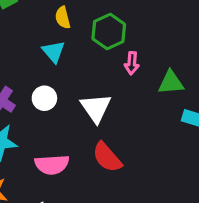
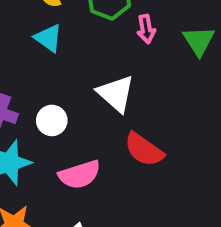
green triangle: (171, 83) -> (199, 41), turned -44
white circle: (44, 98) -> (52, 120), moved

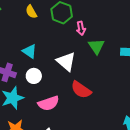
cyan triangle: (48, 38) -> (29, 51), moved
green triangle: (199, 41) -> (96, 46), moved

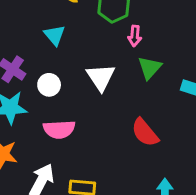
cyan triangle: (29, 51) -> (55, 35), moved
red semicircle: (81, 90) -> (145, 133), moved

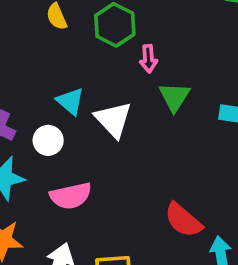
cyan triangle: (55, 35) -> (70, 101), moved
red semicircle: (145, 133) -> (183, 220), moved

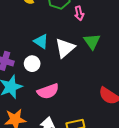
green triangle: (174, 97) -> (92, 41), moved
white triangle: (113, 119) -> (65, 48), turned 40

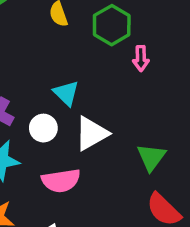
green triangle: (92, 41) -> (151, 157), moved
white triangle: (65, 48) -> (91, 133), moved

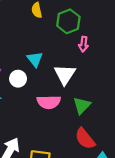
white triangle: (91, 133) -> (65, 74), moved, turned -35
pink semicircle: (61, 181) -> (49, 102), moved

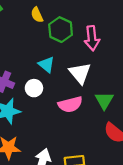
green hexagon: (68, 21) -> (61, 30), moved
pink arrow: (83, 44) -> (92, 38), size x1.5

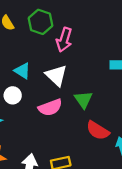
green hexagon: (61, 30) -> (41, 22), moved
pink arrow: (92, 38) -> (64, 40), turned 30

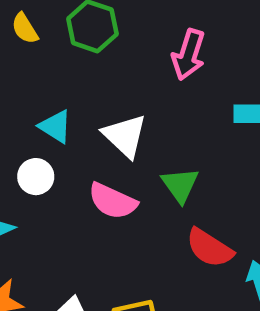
pink arrow: (64, 40) -> (189, 55), moved
pink semicircle: (50, 107) -> (113, 201), turned 45

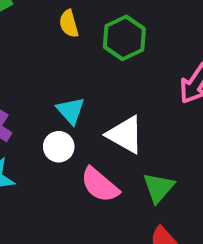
white triangle: (125, 136) -> (125, 135), turned -30
white circle: (36, 177) -> (59, 147), moved

